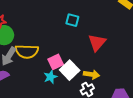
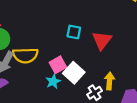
cyan square: (72, 20) -> (74, 32), moved
yellow arrow: (91, 74) -> (109, 81), moved, turned -91

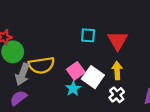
yellow arrow: (109, 81) -> (117, 71), moved

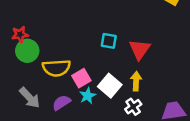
pink square: (76, 71) -> (81, 78), moved
gray arrow: (22, 74) -> (30, 98), moved, turned -70
purple semicircle: (18, 98) -> (61, 103), moved

